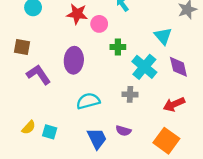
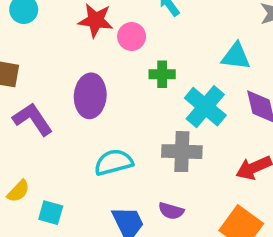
cyan triangle: (163, 36) -> (236, 56), turned -42
gray cross: (130, 94) -> (182, 152), size x1.5
yellow semicircle: (29, 127) -> (18, 191), moved

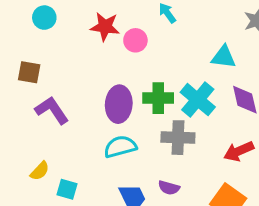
green cross: (162, 74) -> (158, 98), moved, size x1.4
purple ellipse: (90, 96) -> (119, 104), moved

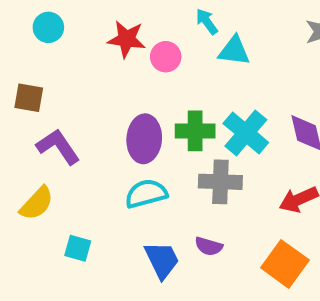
cyan triangle: (224, 57) -> (234, 51), moved
yellow semicircle: (40, 171) -> (37, 203), moved, size x1.4

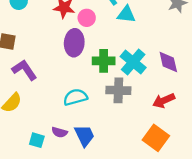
purple ellipse: (144, 139) -> (74, 43), moved
purple semicircle: (209, 246) -> (59, 132), moved
cyan square: (78, 248) -> (37, 140), moved

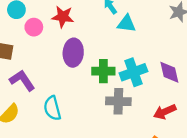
pink circle: (87, 18) -> (34, 27), moved
cyan cross: (133, 62) -> (133, 72), turned 30
cyan semicircle: (75, 97) -> (52, 108), moved, turned -90

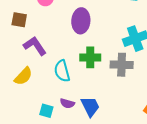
green cross: (103, 71) -> (90, 57), moved

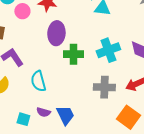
green cross: (90, 57) -> (73, 54), moved
gray cross: (122, 65) -> (104, 87), moved

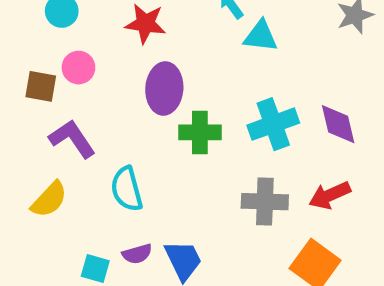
pink circle: (22, 11) -> (78, 68), moved
purple semicircle: (43, 112) -> (137, 254), turned -32

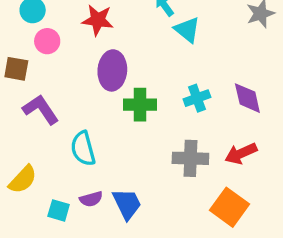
cyan triangle: (261, 36) -> (187, 30), turned 32
pink circle: (78, 68) -> (47, 41), moved
cyan cross: (273, 124) -> (197, 98), size x0.7
yellow semicircle: (49, 199) -> (23, 180), moved

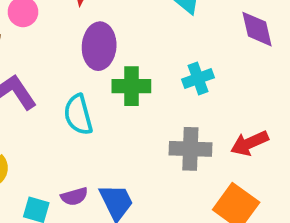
purple diamond: (247, 98) -> (257, 29), moved
cyan semicircle: (83, 149) -> (78, 115), moved

